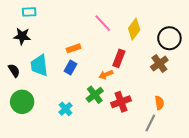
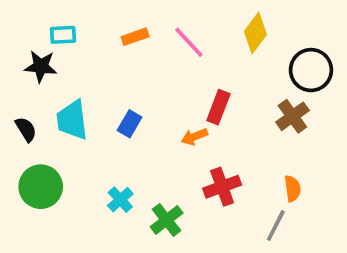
cyan rectangle: (29, 12) -> (63, 35), moved
yellow diamond: (134, 29) -> (255, 33), moved
orange rectangle: (74, 48) -> (135, 37), moved
green cross: (95, 95) -> (167, 220), moved

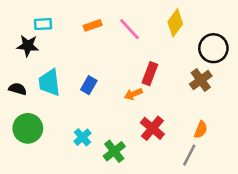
black semicircle: (26, 129) -> (18, 89), turned -42
red cross: (222, 187) -> (152, 128), turned -30
orange semicircle: (292, 189) -> (201, 130), turned 30

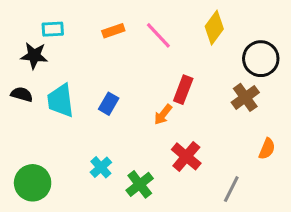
black semicircle: (18, 89) -> (22, 94), moved
orange arrow: (133, 94) -> (163, 115), turned -30
green circle: (28, 128) -> (33, 183), moved
orange semicircle: (201, 130) -> (267, 149), moved

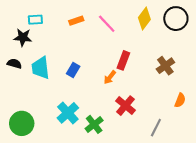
black circle: (261, 59) -> (176, 19), moved
cyan cross: (101, 167) -> (68, 113), size x1.5

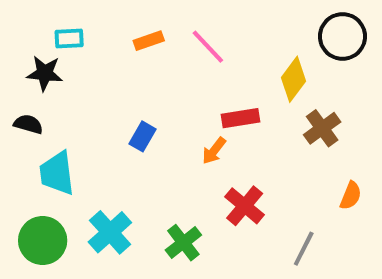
yellow diamond: (144, 19) -> (294, 79), moved
red rectangle: (123, 60) -> (240, 118), turned 60
cyan trapezoid: (41, 68) -> (57, 173), moved
cyan cross: (68, 113) -> (110, 232), moved

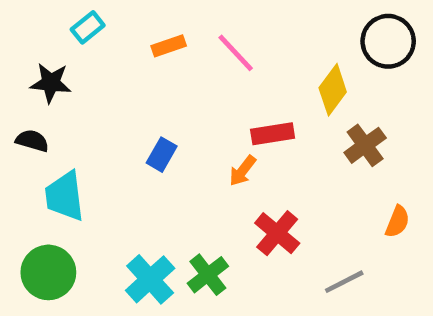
cyan rectangle: (69, 39) -> (88, 27), moved, turned -36
cyan cross: (110, 232) -> (150, 279), moved
gray line: (304, 249) -> (344, 282), turned 36

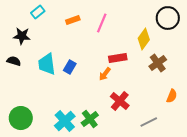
pink line: (236, 53) -> (102, 23), turned 66
cyan trapezoid: (65, 196) -> (47, 64), moved

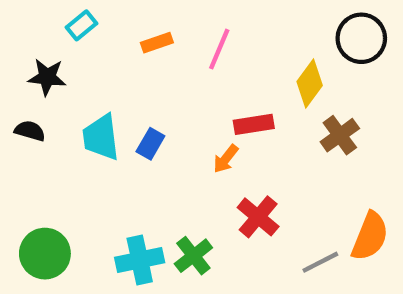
orange semicircle: (172, 96) -> (370, 236), moved, size x1.6
cyan cross: (65, 121) -> (140, 260), turned 30

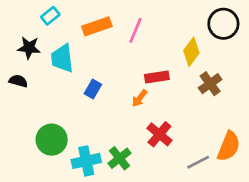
orange rectangle: (157, 43) -> (97, 26), size x1.5
cyan trapezoid: (101, 137) -> (62, 58), moved
green circle: (45, 254) -> (52, 140), moved

